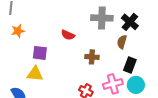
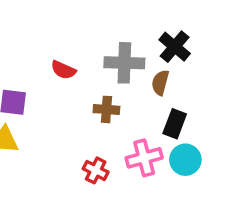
gray cross: (102, 18) -> (124, 63), moved

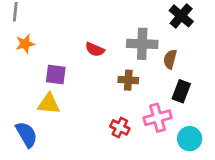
black cross: (175, 47) -> (181, 16), moved
cyan circle: (185, 160) -> (190, 139), moved

